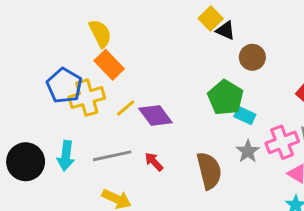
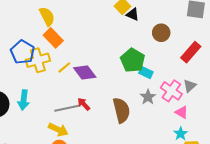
brown circle: (252, 57) -> (161, 33), moved
pink cross: (282, 142) -> (171, 91), turned -35
gray line: (112, 156) -> (67, 108), moved

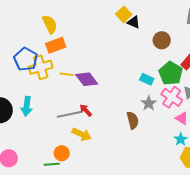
orange rectangle: (53, 38) -> (56, 45), turned -66
green pentagon: (133, 60) -> (171, 73), moved
yellow line: (64, 67) -> (67, 74), turned 48
brown semicircle: (121, 110) -> (133, 120), moved, size x0.7
yellow arrow: (58, 130) -> (82, 134), moved

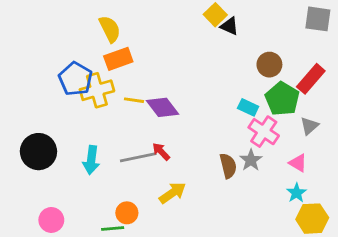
brown circle: (162, 40) -> (269, 65), moved
pink cross: (172, 97) -> (264, 132), moved
gray star: (149, 103) -> (251, 160), moved
cyan arrow: (27, 106) -> (91, 160), moved
yellow arrow: (82, 134) -> (172, 193), moved, turned -60

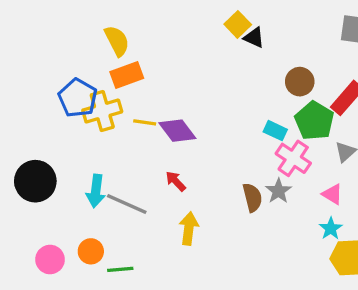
gray line: (138, 157) -> (127, 204), moved, turned 36
yellow arrow: (172, 193) -> (189, 228), turned -48
orange circle: (127, 213) -> (91, 251), moved

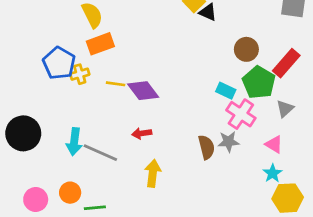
yellow cross: (102, 111) -> (80, 74), size x0.6
red arrow: (176, 181) -> (142, 133), turned -54
gray star: (279, 191) -> (228, 142), turned 30

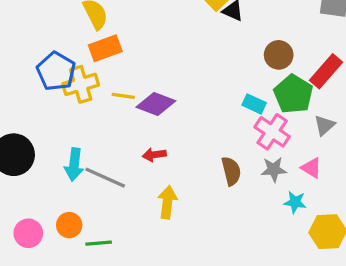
yellow cross: (80, 74) -> (81, 84), size x1.5
purple diamond: (143, 91) -> (156, 104), turned -32
gray star: (228, 142) -> (274, 169), moved
cyan star: (273, 173) -> (295, 202), moved, turned -30

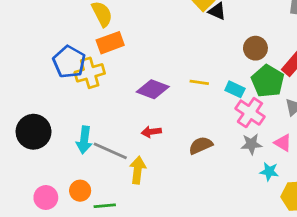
yellow line: (123, 96) -> (199, 82), moved
brown semicircle: (231, 171) -> (201, 145), moved, turned -100
yellow arrow: (167, 202) -> (138, 170), moved

